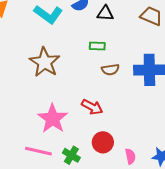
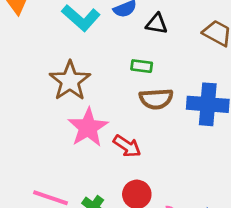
brown semicircle: (110, 70) -> (156, 99), size x1.4
pink star: (53, 119) -> (88, 127), moved

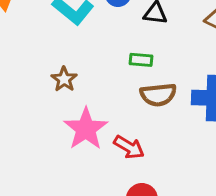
brown star: (70, 81) -> (64, 79), size x0.6

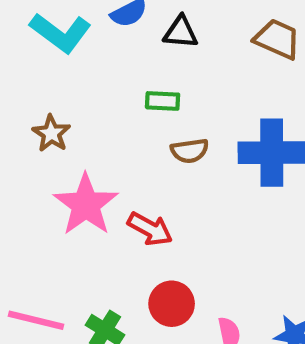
brown semicircle: (158, 95) -> (190, 151), size x0.7

